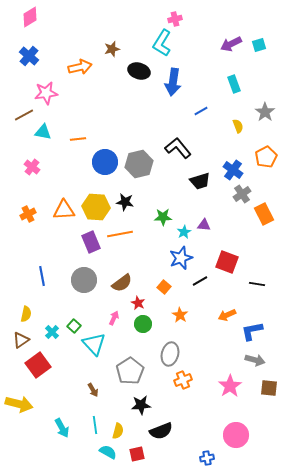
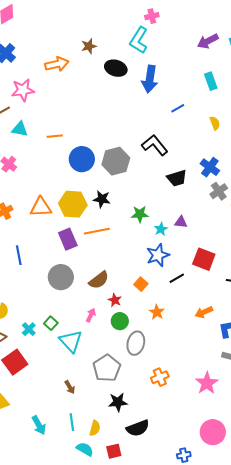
blue line: (42, 276) -> (19, 255), moved
gray ellipse: (170, 354) -> (136, 343), moved

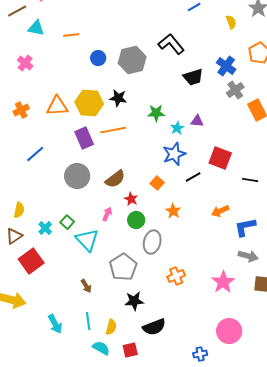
blue circle: (82, 159) -> (98, 58), size x0.6
blue line: (19, 255) -> (35, 154), turned 60

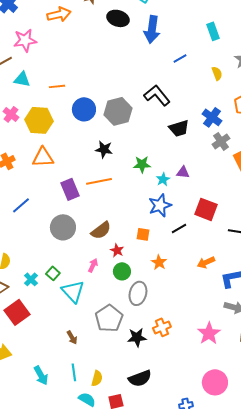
blue circle: (98, 58) -> (84, 109), size x1.5
yellow hexagon: (89, 103) -> (39, 120), moved
orange square: (157, 183) -> (143, 234), turned -32
black star: (134, 301) -> (137, 337), moved

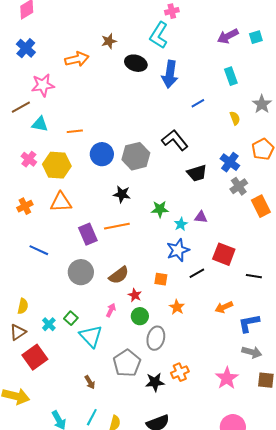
blue line: (21, 205) -> (39, 250), turned 66
cyan line: (74, 372) -> (92, 417), turned 36

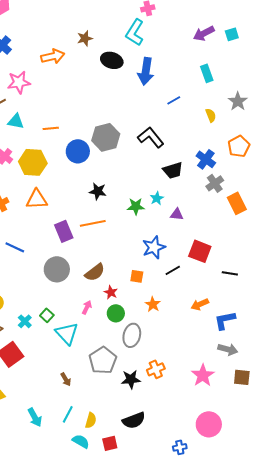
gray hexagon: (136, 156) -> (106, 137), moved
cyan star: (181, 224) -> (157, 198), moved

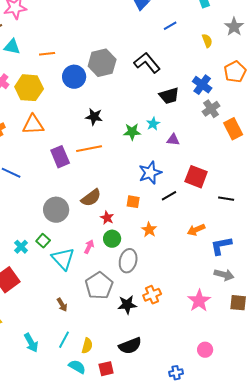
gray circle: (57, 269) -> (56, 210), moved
pink arrow: (87, 307) -> (89, 247), moved
pink circle: (209, 424) -> (205, 350), size x0.6

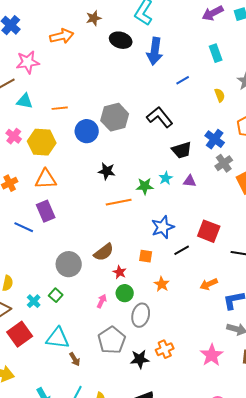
purple triangle: (173, 140) -> (190, 181), moved
orange line: (89, 149) -> (119, 202), moved
purple rectangle: (60, 157) -> (46, 211), moved
cyan triangle: (63, 259) -> (58, 338), moved, turned -40

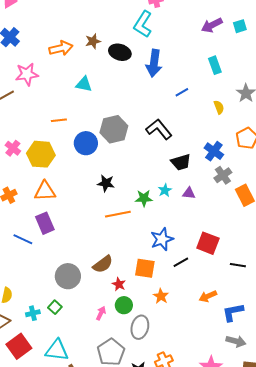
brown star: (94, 18) -> (93, 41), moved
cyan triangle: (25, 101) -> (84, 84), moved
orange square: (146, 256) -> (145, 268), size x1.5
cyan cross: (34, 301) -> (33, 313), turned 32

